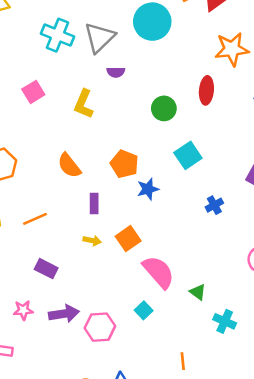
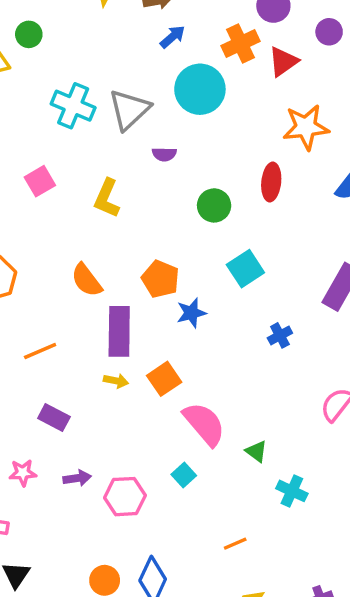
purple semicircle: (116, 72) -> (164, 154), moved
purple rectangle: (94, 204) -> (119, 331), size x1.8
purple arrow: (64, 314) -> (77, 478), size x0.7
orange line: (183, 361) -> (235, 544), turned 72

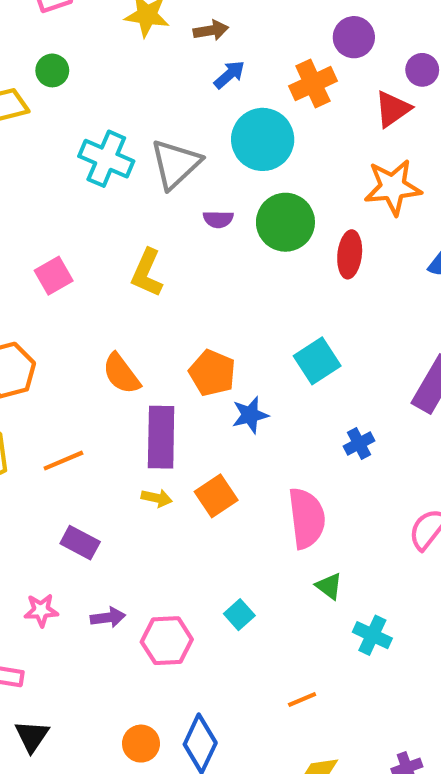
red triangle: (283, 61) -> (393, 109), moved
pink square: (40, 181) -> (54, 276), moved
green circle: (214, 205) -> (285, 222), moved, size x1.4
pink semicircle: (204, 424) -> (307, 518), moved, turned 33

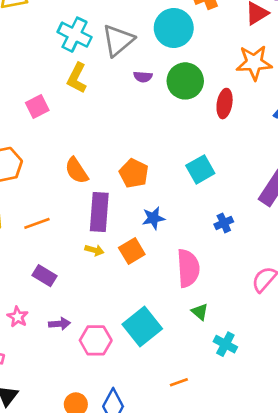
yellow L-shape: (147, 273) -> (77, 78), moved
blue star: (250, 415) -> (153, 218), moved
pink star: (41, 610) -> (18, 317), turned 30
cyan square: (239, 615) -> (142, 327), size x2.0

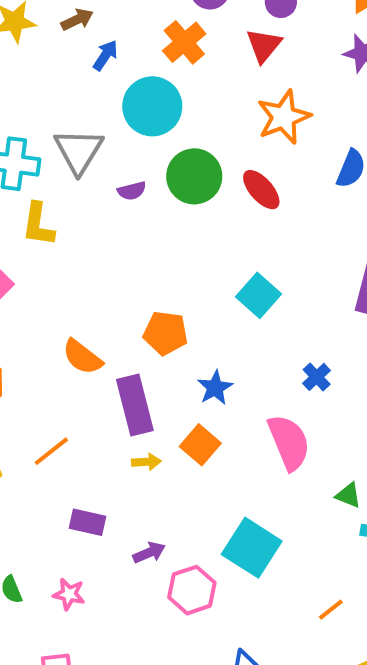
red ellipse: (225, 104) -> (261, 190), turned -32
blue cross: (224, 223) -> (317, 377), moved
green triangle: (200, 312) -> (348, 495), moved
purple arrow: (59, 324) -> (149, 553), moved

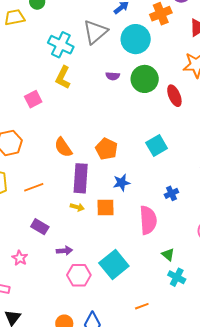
gray triangle: (79, 151) -> (95, 32), moved
orange square: (200, 445) -> (105, 207), turned 30

